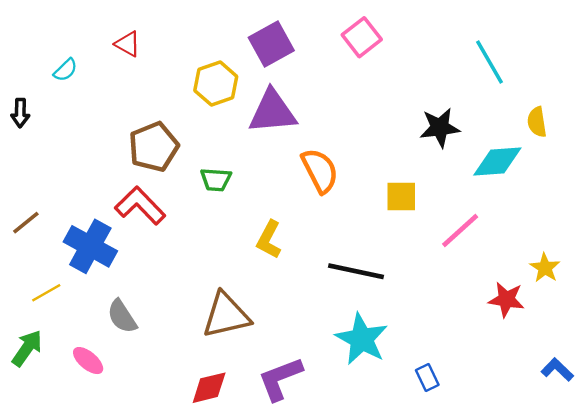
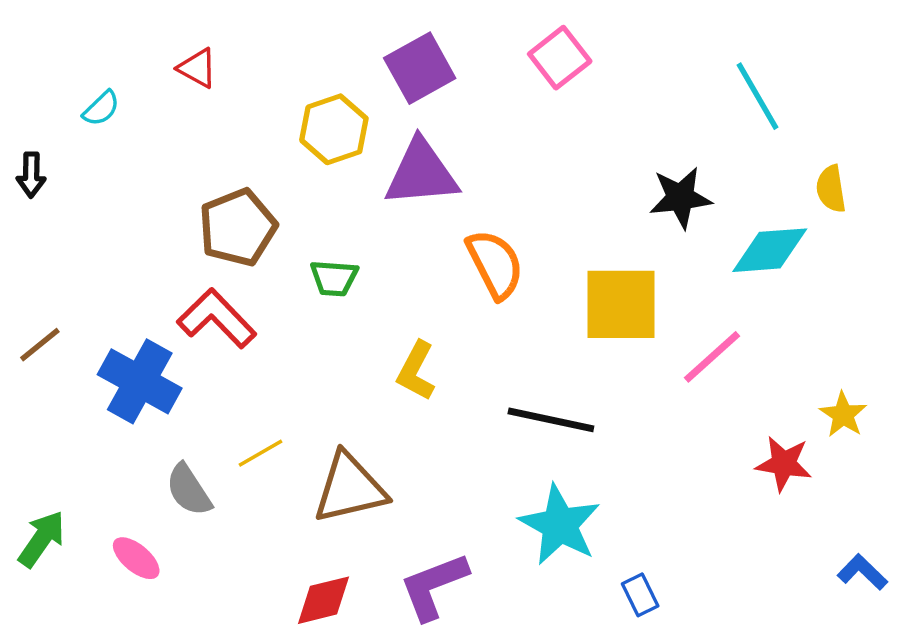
yellow square: (401, 197) -> (621, 304), size x1.6
yellow line: (46, 293) -> (260, 453), moved
blue rectangle: (427, 377) -> (640, 595), moved

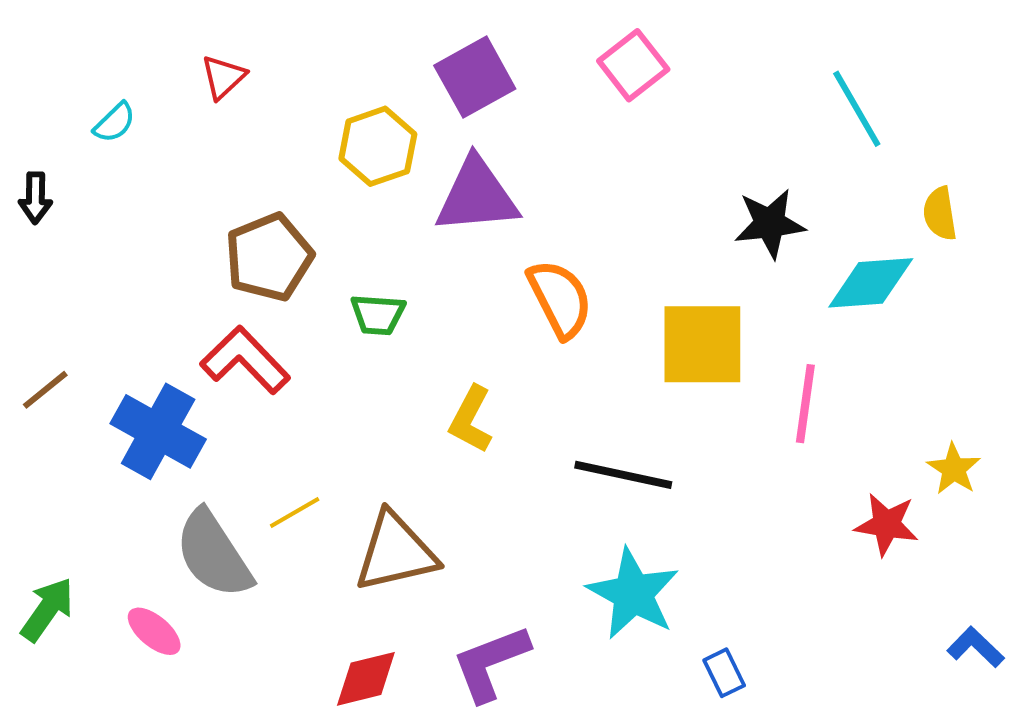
red triangle: (197, 68) -> (223, 77), turned 48
pink line: (712, 357) -> (805, 404), turned -40
gray semicircle: (189, 490) -> (214, 554), size x1.5

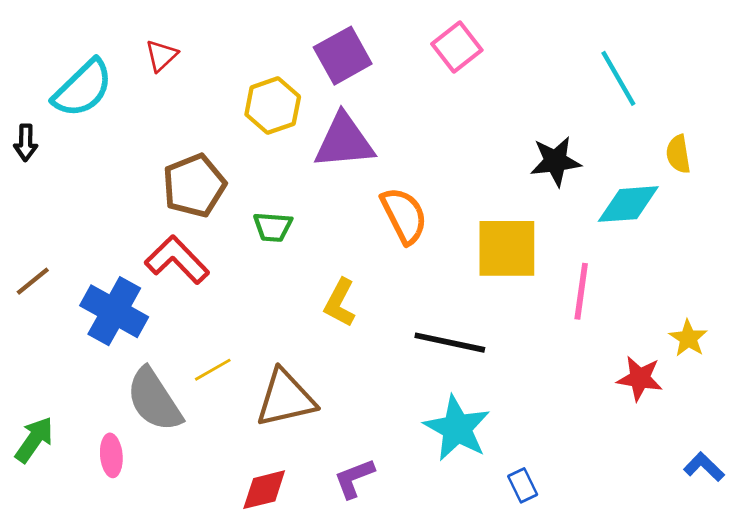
cyan semicircle: (115, 123) -> (83, 88), size x2.0
pink ellipse: (154, 631) -> (111, 455), turned 45
purple L-shape: (491, 663) -> (354, 478), size x0.7

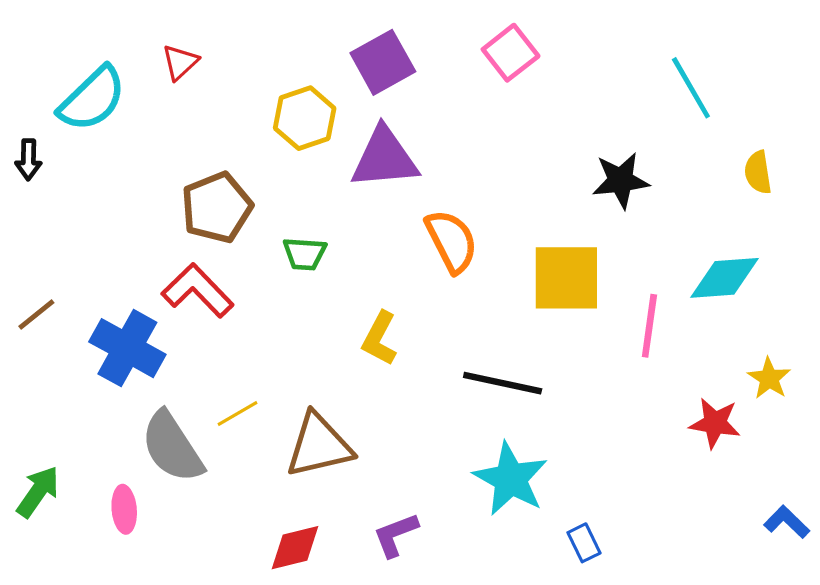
cyan diamond: (628, 204) -> (724, 278), moved

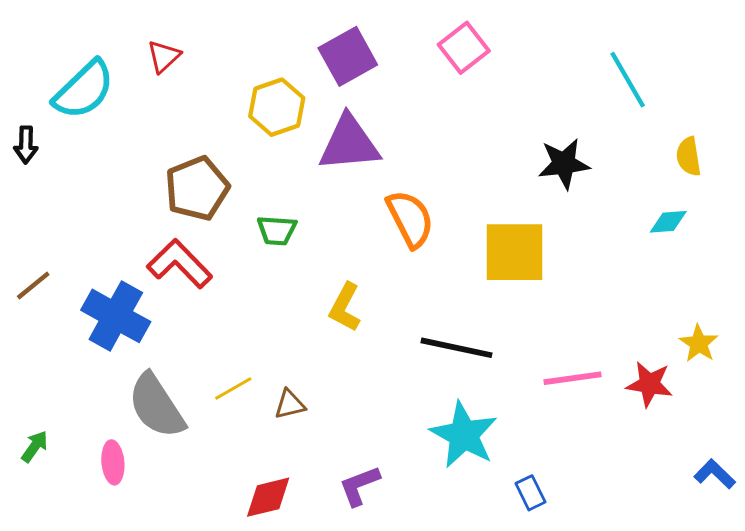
cyan diamond: (724, 278) -> (668, 222), moved, size x0.6
pink line: (649, 326) -> (573, 378), moved, turned 74
yellow line: (238, 413) -> (233, 388), moved
brown triangle: (319, 445) -> (290, 404), size x0.5
green arrow: (38, 492) -> (35, 446), size x0.7

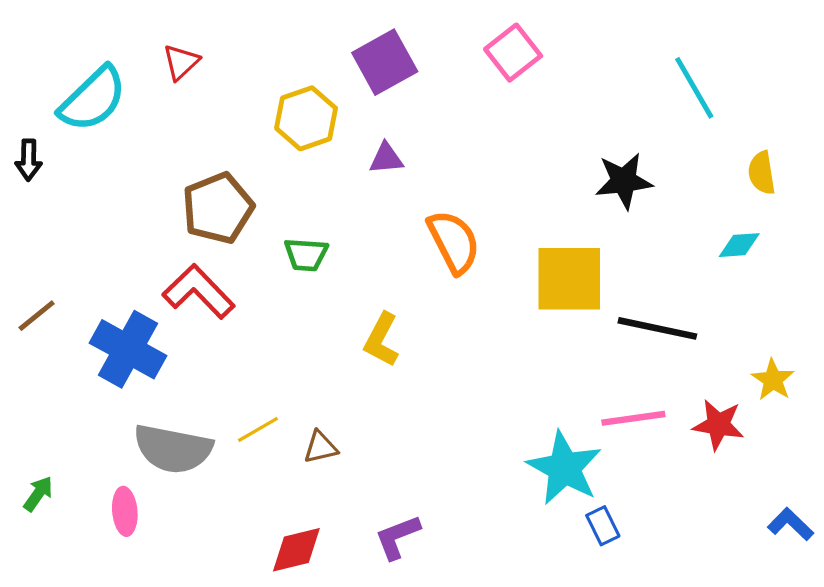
purple triangle: (349, 143) -> (386, 158), size x0.5
black line: (457, 348) -> (657, 328), moved
gray semicircle: (156, 406) -> (173, 449), turned -46
cyan star: (464, 435) -> (564, 468), moved
blue rectangle: (531, 493) -> (603, 526), moved

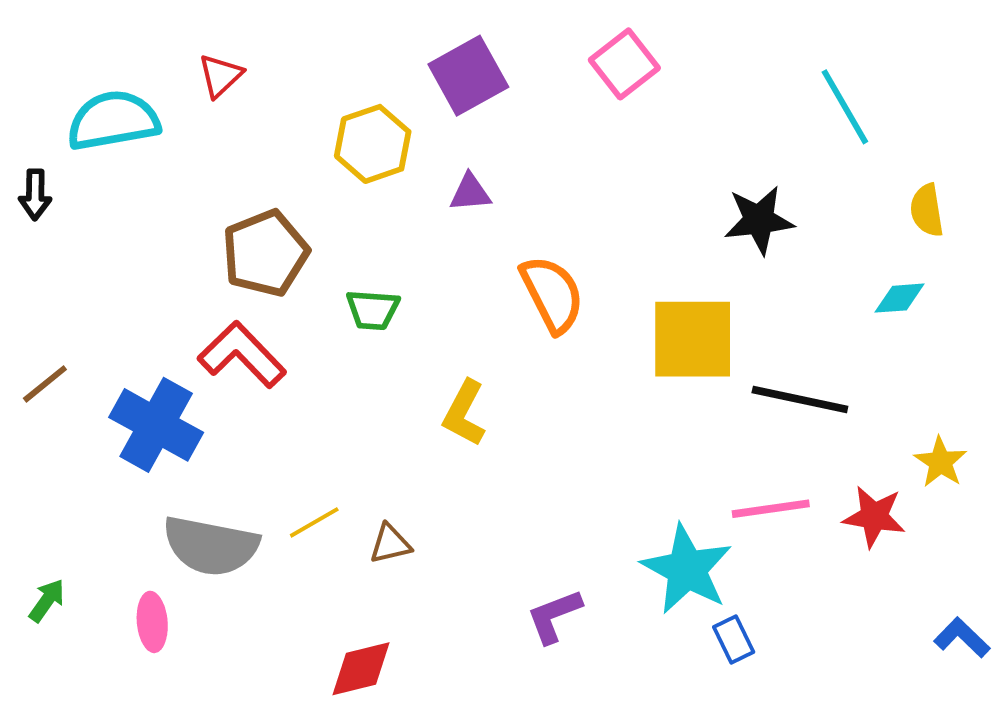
cyan semicircle: (93, 99) -> (113, 121), turned -146
purple L-shape: (398, 537) -> (554, 616), moved

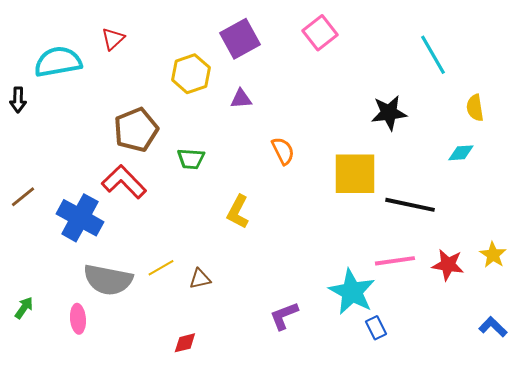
orange semicircle: (552, 294) -> (283, 151), size x0.7
yellow star: (940, 462) -> (493, 255), moved
red diamond: (361, 669) -> (185, 343), size x0.7

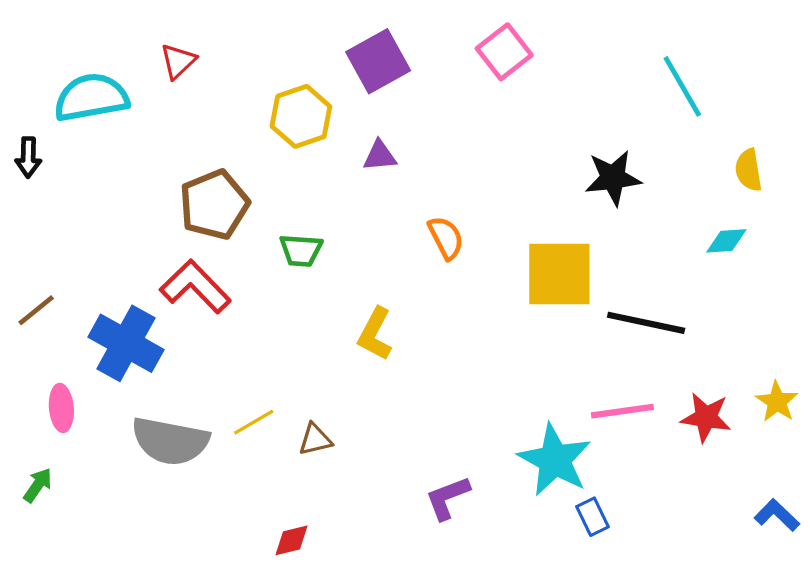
pink ellipse: (78, 319) -> (61, 408), moved

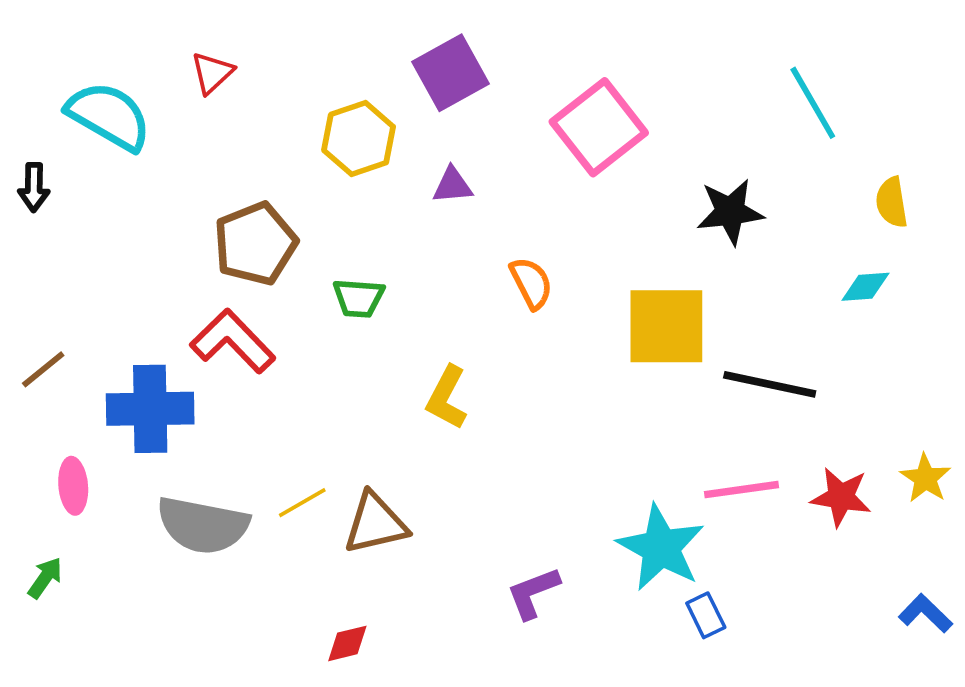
pink square: (504, 52) -> (599, 127), moved, size x1.4
cyan semicircle: (91, 97) -> (109, 116), turned 40
blue cross: (126, 343) -> (150, 409), turned -30
brown triangle: (315, 439) -> (375, 523), size x1.6

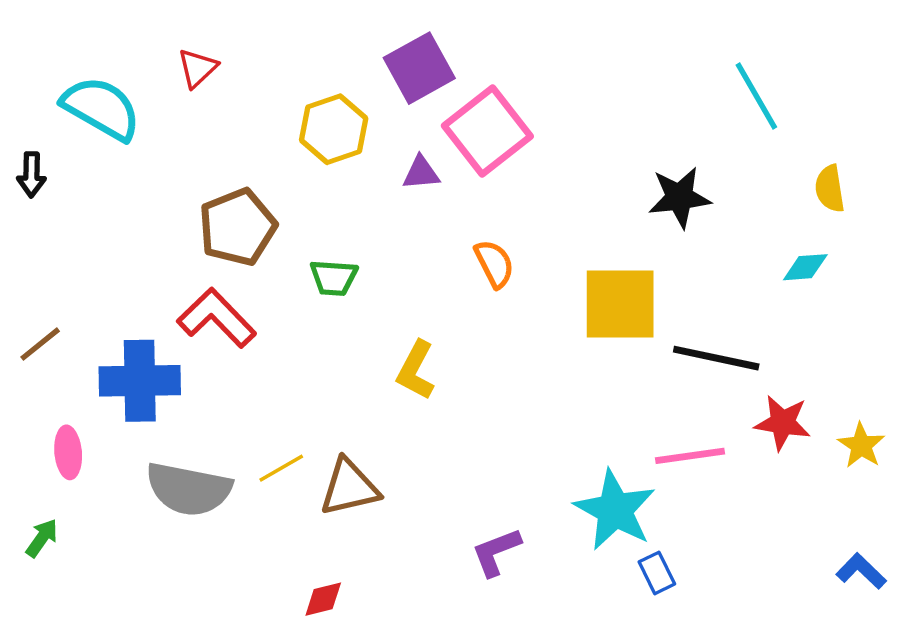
pink square: (599, 127) -> (487, 131), moved
red star: (841, 497) -> (783, 423), moved

